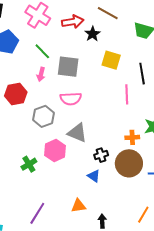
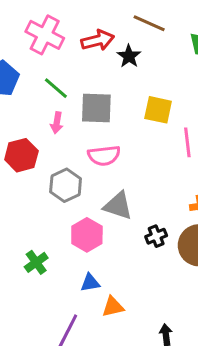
yellow square: (111, 60) -> (158, 110), moved
green cross: (29, 164) -> (36, 262), moved
blue triangle: (94, 176) -> (90, 283), moved, turned -40
orange triangle: (78, 206) -> (113, 307), moved

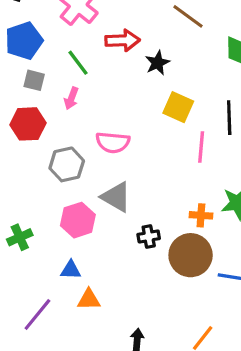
red arrow: (98, 40) -> (123, 40), moved
black star: (129, 56) -> (157, 63), moved
gray square: (96, 108) -> (34, 80), moved, size x0.6

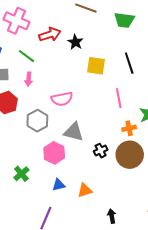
pink line: (201, 147) -> (119, 98), moved
orange triangle: (89, 300) -> (85, 190), moved

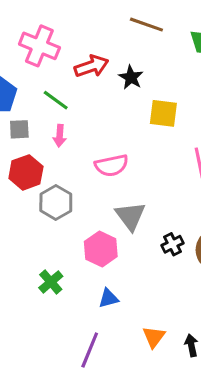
gray hexagon: (37, 121) -> (56, 202), moved
gray triangle: (74, 132) -> (130, 216), turned 40
orange triangle: (85, 190) -> (154, 337), moved, turned -35

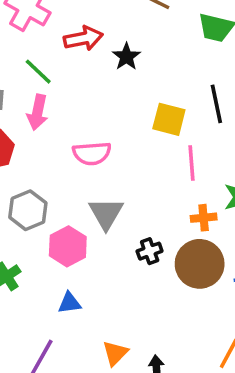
yellow square: (163, 113) -> (169, 119), moved
pink arrow: (60, 136) -> (37, 112), size x1.4
gray hexagon: (56, 202) -> (28, 210), moved

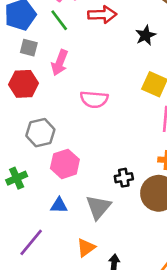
black star: (126, 57) -> (146, 35), moved
green line: (38, 72) -> (59, 20), moved
gray triangle: (106, 213) -> (98, 207), moved

